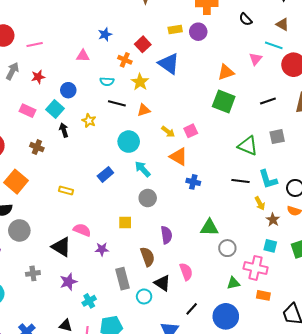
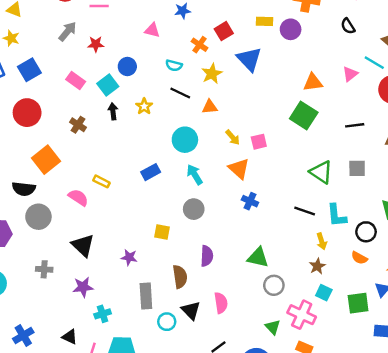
brown star: (273, 220) -> (317, 266), moved
pink semicircle: (82, 230) -> (78, 198), moved
green triangle: (233, 283) -> (273, 327), turned 48

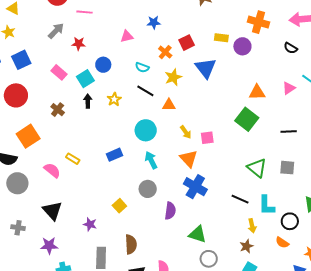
black semicircle: (348, 26) -> (291, 48), turned -32
pink triangle: (152, 30) -> (127, 36), turned -32
blue cross: (250, 201) -> (195, 187), size x1.6
yellow square: (162, 232) -> (119, 206), turned 32
purple semicircle: (207, 256) -> (170, 211), moved

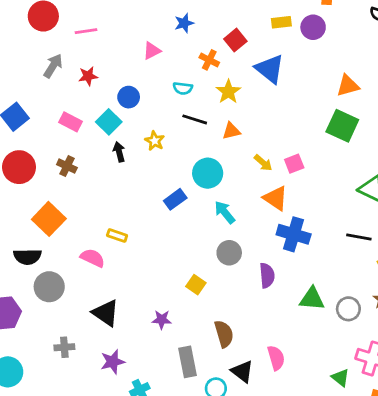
brown cross: (58, 110) -> (67, 166), moved
blue rectangle: (115, 155) -> (175, 199), moved
gray circle: (209, 259) -> (348, 309), moved

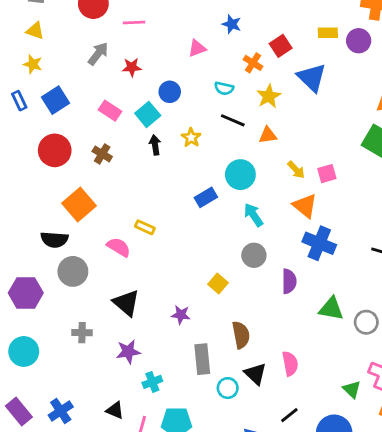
blue star: (184, 23) -> (232, 24), turned 30

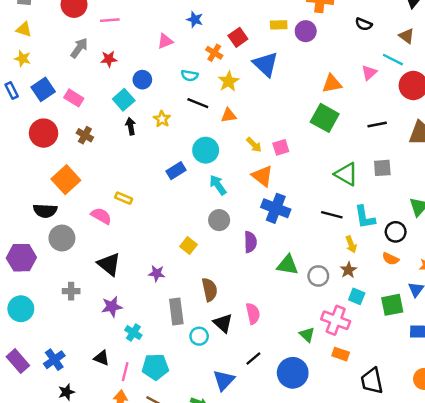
pink rectangle: (110, 111) -> (74, 98), moved
cyan cross: (152, 382) -> (133, 333), turned -35

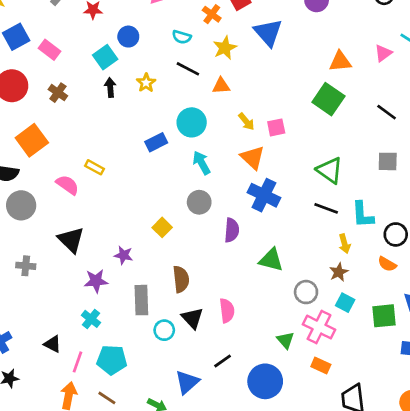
black line: (377, 124) -> (387, 112), turned 42
green triangle: (346, 174) -> (330, 170), moved
gray circle: (318, 276) -> (306, 292), moved
purple star: (112, 307) -> (96, 281), moved

